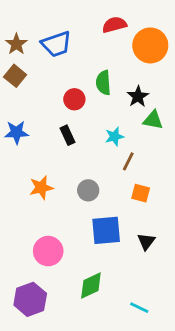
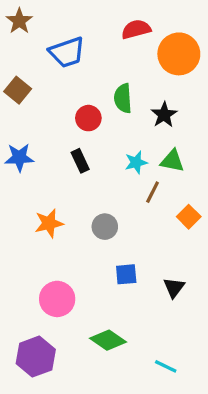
brown star: (16, 44) -> (19, 21), moved
green triangle: (153, 120) -> (172, 161), moved
orange square: (141, 193) -> (189, 217), moved, turned 30
blue square: (106, 230) -> (126, 274), size x0.6
green diamond: (91, 286) -> (108, 340), turned 60

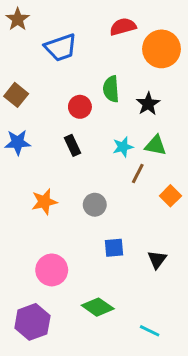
brown square: (18, 90) -> (16, 95), moved

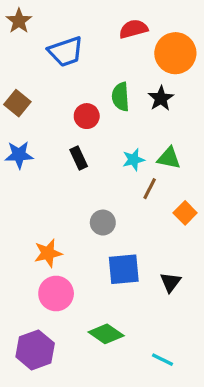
black star: (148, 104) -> (161, 98), moved
orange star: (44, 202) -> (48, 253), moved
blue square: (114, 248) -> (124, 269), size x1.5

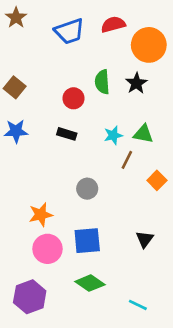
blue trapezoid: (66, 52) -> (69, 31), moved
black rectangle: (79, 158) -> (67, 134), turned -48
blue square: (124, 269) -> (87, 241), moved

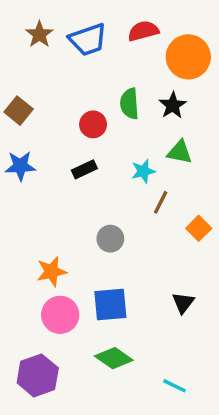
brown star: (16, 18) -> (39, 34), moved
black rectangle: (67, 134) -> (84, 169), turned -42
green triangle: (143, 134) -> (180, 152), moved

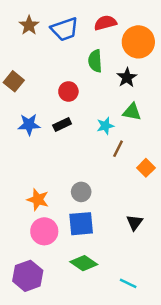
green semicircle: (129, 104) -> (95, 61), moved
blue star: (20, 166) -> (29, 125), moved
gray circle: (110, 239) -> (81, 192), moved
orange star: (52, 272) -> (38, 200), turned 30

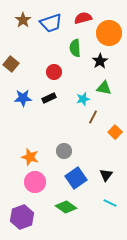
blue square: (81, 224) -> (76, 178), moved, turned -30
cyan line: (128, 283) -> (110, 203), moved

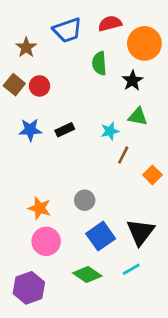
brown star: (23, 20) -> (26, 47), moved
red circle: (54, 72) -> (40, 86), moved
black triangle: (106, 175) -> (140, 232), size x1.6
cyan line: (110, 203) -> (131, 269), moved, turned -56

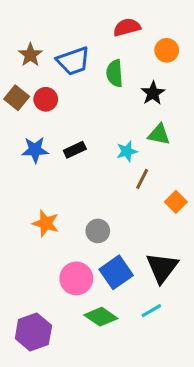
blue trapezoid: (67, 30) -> (73, 61), moved
orange circle: (144, 43) -> (167, 50), size x0.6
orange star: (40, 208) -> (46, 223), moved
pink circle: (46, 241) -> (76, 278), moved

